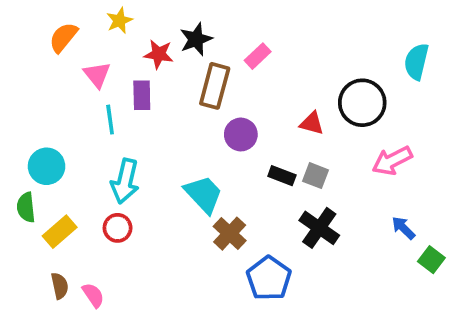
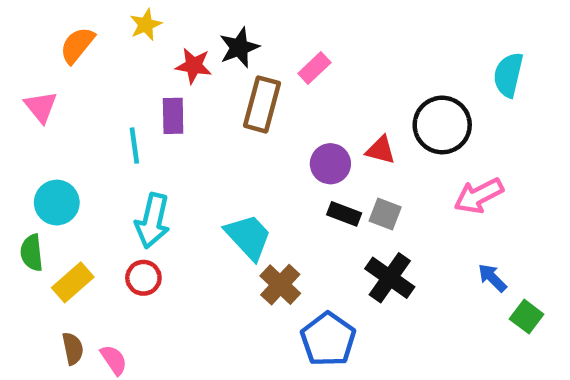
pink triangle: (97, 75) -> (41, 107), moved
purple circle: (241, 134) -> (330, 164), moved

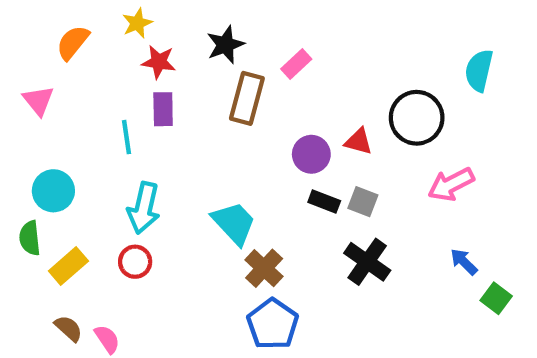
red star: (194, 66) -> (159, 62), moved
blue pentagon: (328, 339) -> (273, 324), moved
brown semicircle: (73, 348) -> (68, 328), turned -36

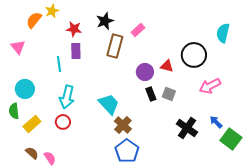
yellow star: (137, 23) -> (52, 11), moved
black rectangle: (324, 202) -> (151, 94), turned 48
black cross: (367, 262) -> (187, 128), moved
green square: (496, 298) -> (231, 139), size x1.5

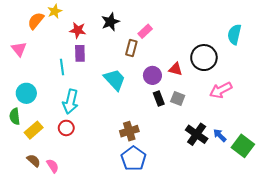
brown rectangle: (115, 46) -> (131, 48), moved, size x0.7
cyan trapezoid: (109, 104) -> (115, 80), moved
blue arrow: (216, 122) -> (220, 135), moved
brown cross: (123, 125) -> (129, 131), turned 30

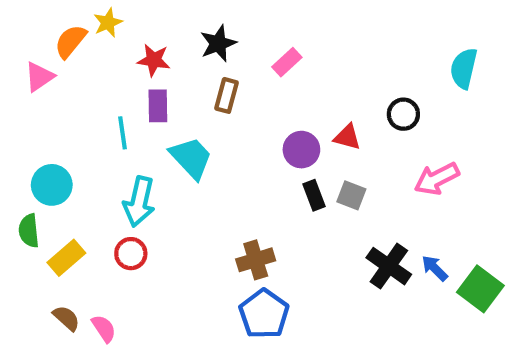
brown rectangle: (131, 48) -> (227, 95), moved
pink triangle: (19, 49) -> (39, 77), moved, turned 35
black circle: (204, 58) -> (403, 114), size x0.6
cyan trapezoid: (115, 80) -> (191, 158), moved

